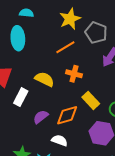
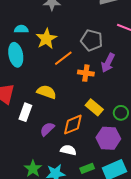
yellow star: (70, 19) -> (46, 39), moved
orange cross: (74, 74) -> (86, 73), moved

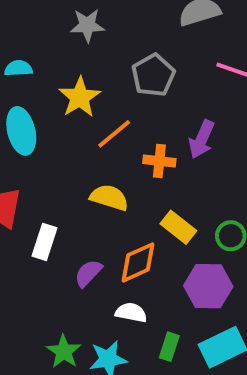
cyan semicircle: (21, 29) -> (18, 68), moved
gray pentagon: (92, 40) -> (153, 75), moved, turned 30
yellow semicircle: (47, 92) -> (109, 197), moved
green rectangle: (87, 168) -> (169, 347), turned -48

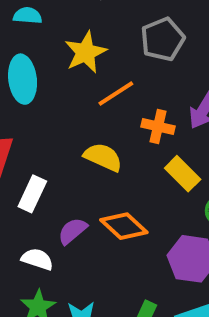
yellow rectangle: (178, 227) -> (183, 174), moved
orange diamond: (138, 262) -> (124, 226), turned 60
white semicircle: (131, 313) -> (37, 259), moved

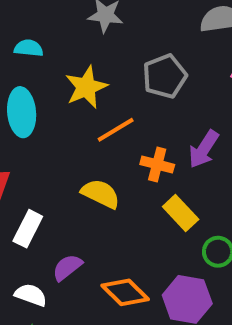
orange diamond: (124, 226) -> (125, 292), moved

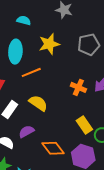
orange line: (116, 130) -> (31, 72), moved
yellow semicircle: (101, 194) -> (38, 103), moved
yellow rectangle: (181, 213) -> (84, 125), moved

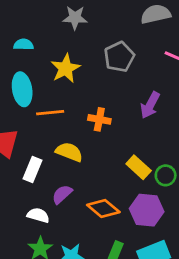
orange line: (31, 72) -> (50, 113), turned 30
orange cross: (78, 87) -> (99, 119), moved

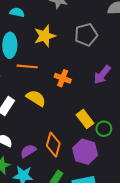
purple semicircle: (62, 194) -> (28, 151), moved
orange diamond: (103, 208) -> (53, 145), turned 55

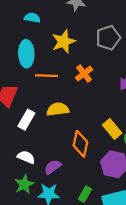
orange cross: (63, 78) -> (84, 74), moved, turned 35
yellow semicircle: (36, 98) -> (58, 109), turned -36
orange diamond: (53, 145) -> (80, 144), moved

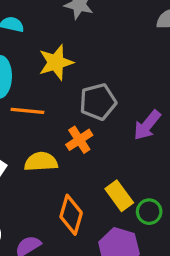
gray pentagon: (108, 38) -> (98, 102), moved
orange cross: (84, 74) -> (79, 140), moved

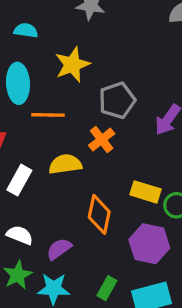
yellow rectangle: (119, 196) -> (145, 192), turned -32

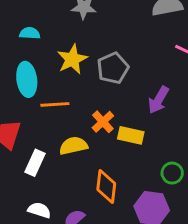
gray pentagon: (117, 100) -> (113, 68), moved
yellow rectangle: (145, 192) -> (131, 135), moved

